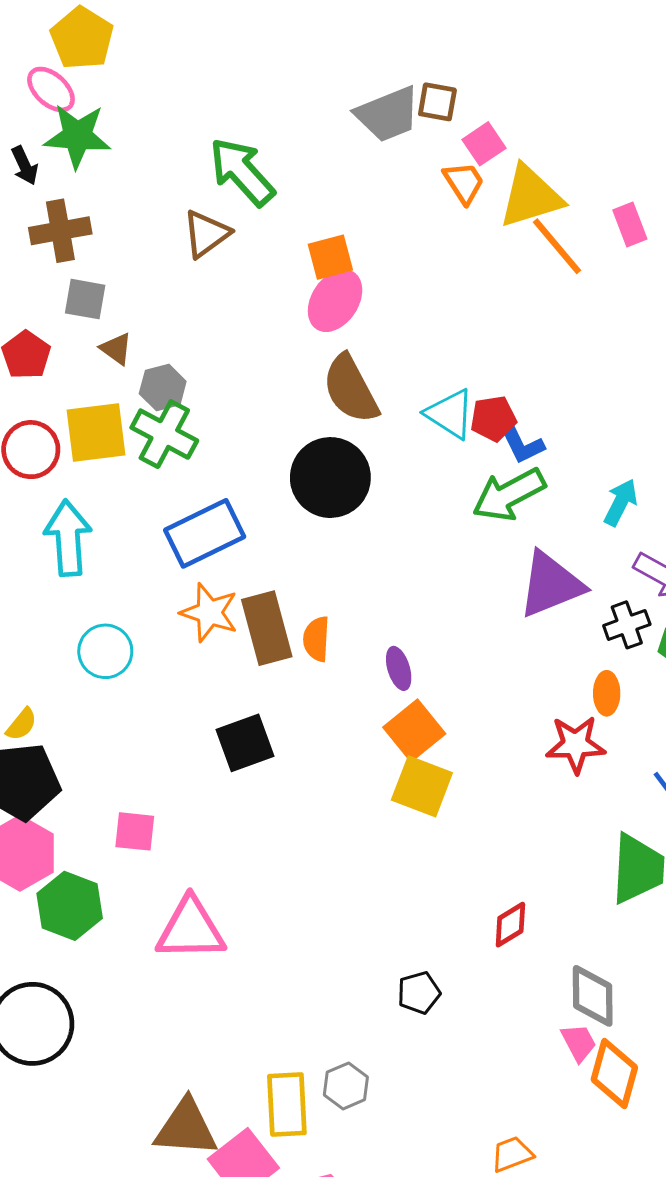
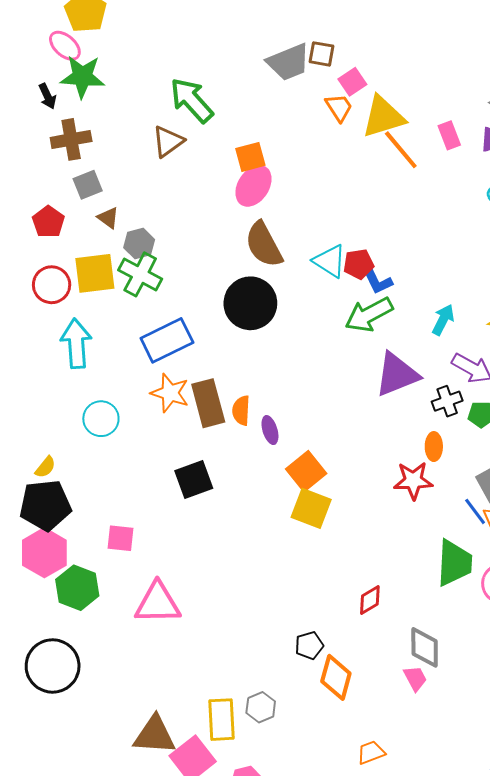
gray square: (85, 299) -> (88, 185), turned -32
purple ellipse: (399, 668) -> (270, 430), moved
orange diamond: (614, 1074) -> (336, 677), moved

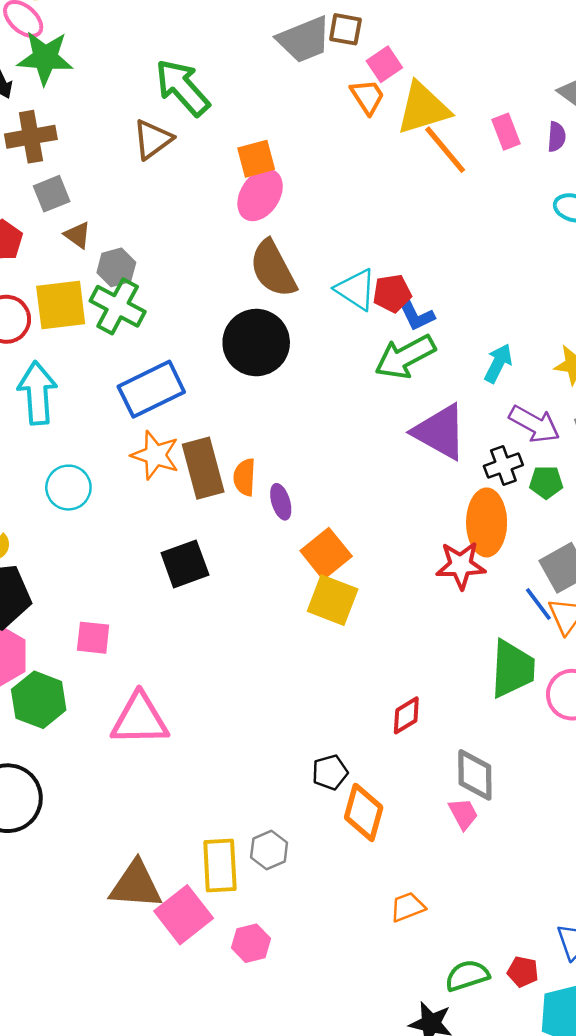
purple triangle: (397, 374) -> (440, 432), turned 51
orange ellipse: (434, 447) -> (487, 522), size x1.8

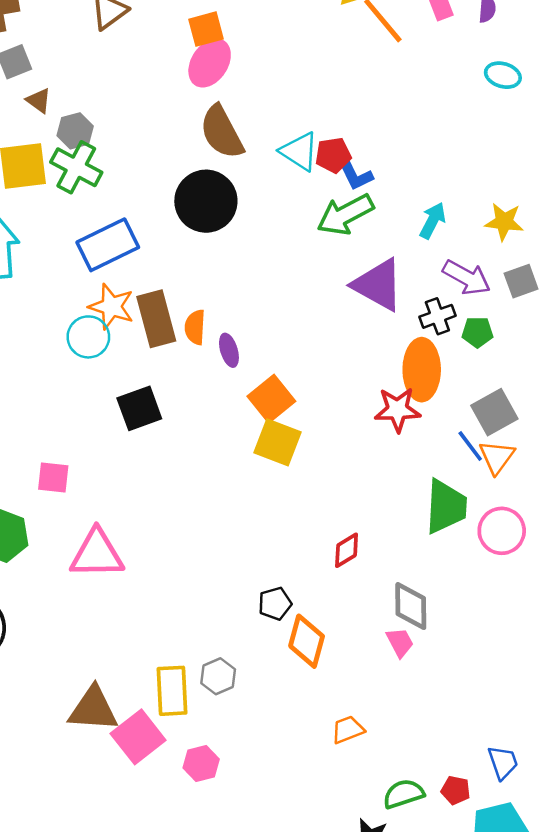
cyan circle: (68, 488) -> (88, 337), moved

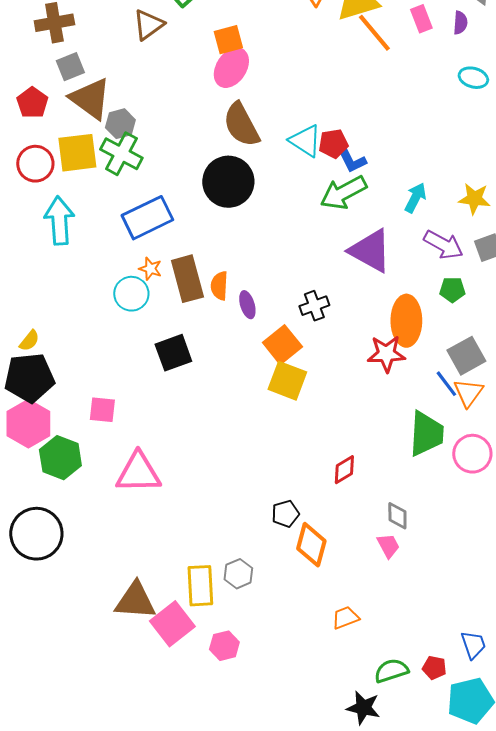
brown triangle: (39, 101) -> (90, 99), size x2.0
orange star: (111, 307) -> (150, 269), size x0.6
black cross: (437, 316) -> (314, 306), moved
gray diamond: (411, 606) -> (397, 516), size x0.7

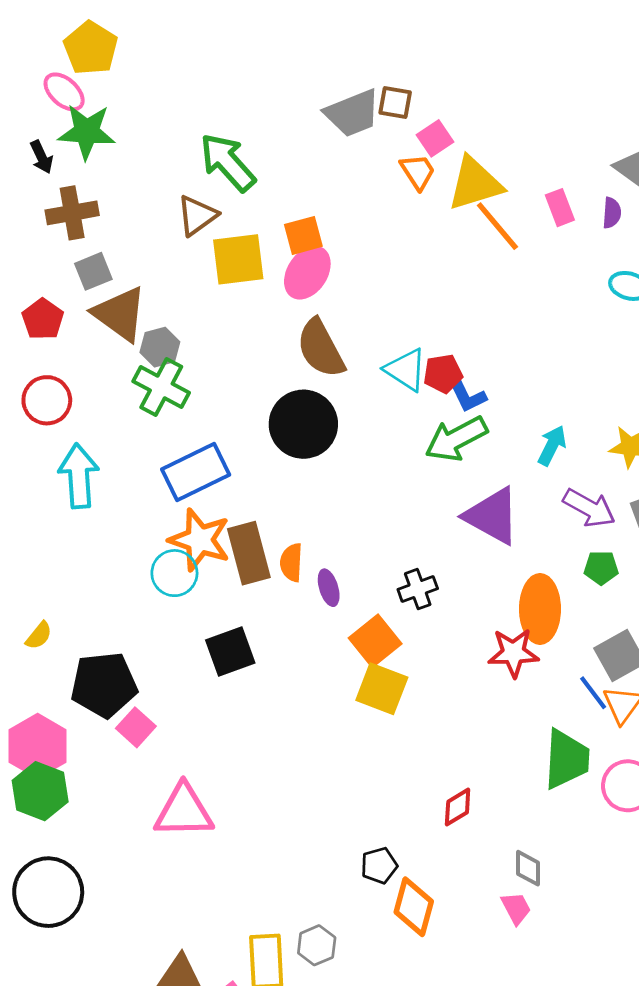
yellow square: (77, 153) -> (238, 259), moved
orange star: (150, 269) -> (200, 540), size x2.0
black pentagon: (29, 378) -> (104, 685), moved
pink square: (102, 410) -> (136, 727), turned 36
green hexagon: (60, 458) -> (40, 791), moved

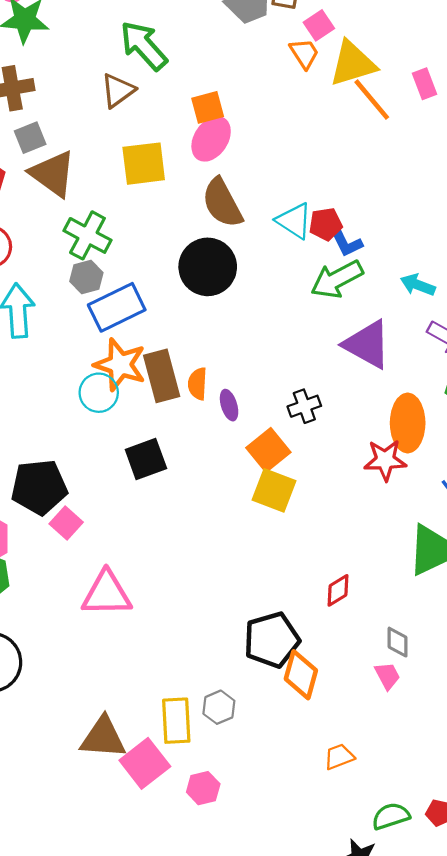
yellow square: (238, 259) -> (144, 164), moved
gray hexagon: (160, 347) -> (86, 277), moved
cyan arrow: (552, 445) -> (418, 285), turned -96
black pentagon: (379, 866) -> (272, 640), size x1.8

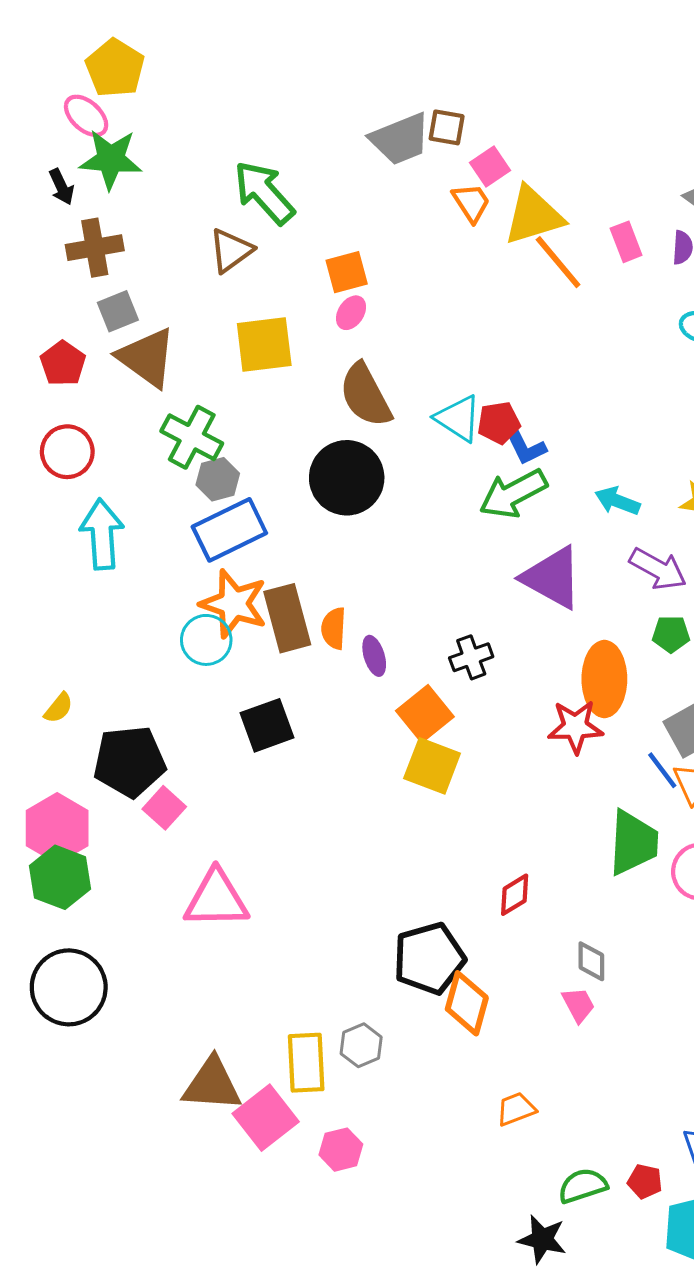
pink ellipse: (211, 139) -> (351, 313), size x0.6
gray hexagon: (86, 277) -> (218, 479), moved

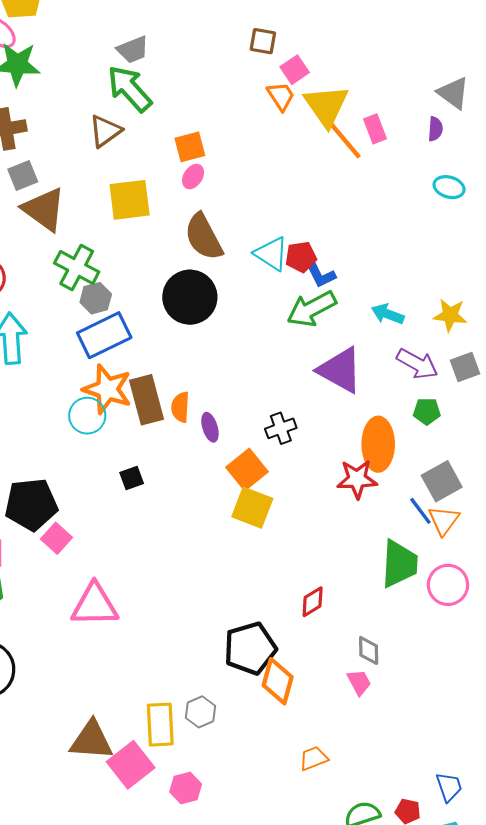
gray trapezoid: (400, 139) -> (133, 50), moved, size x0.7
yellow triangle: (533, 216) -> (326, 106), turned -48
pink rectangle: (626, 242) -> (375, 129), moved
black square: (267, 725) -> (132, 478), size x0.6

